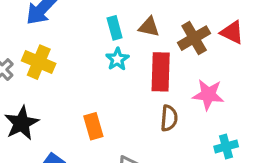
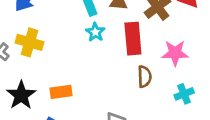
orange rectangle: (93, 126) -> (61, 92), moved, turned -75
cyan cross: (226, 147) -> (184, 94), moved

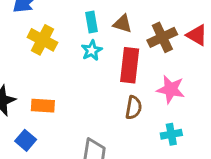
yellow cross: (30, 42) -> (42, 40), moved

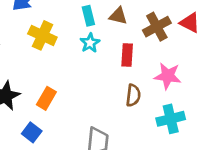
red rectangle: (130, 65) -> (127, 55), size x0.7
orange rectangle: (43, 106) -> (46, 98), turned -60
cyan cross: (171, 134) -> (171, 119), size x1.4

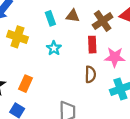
cyan star: (90, 43) -> (54, 48), moved
red rectangle: (127, 55) -> (92, 45), moved

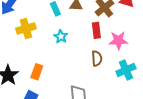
yellow cross: (17, 37) -> (26, 28), turned -30

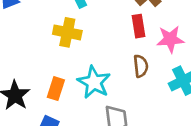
yellow cross: (26, 28) -> (67, 32), moved, turned 30
cyan star: (61, 36) -> (94, 82), moved, size x1.6

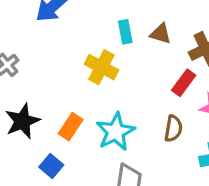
red rectangle: (138, 26) -> (184, 83), turned 30

